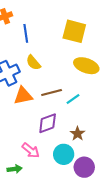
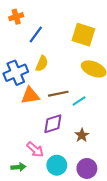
blue line: (26, 33) -> (36, 34), turned 42
yellow semicircle: (33, 63) -> (42, 63), turned -119
cyan circle: (64, 154) -> (57, 165), moved

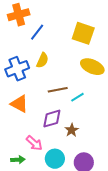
orange cross: (16, 17) -> (19, 15), size x1.5
orange triangle: (30, 96) -> (19, 104), moved, turned 36
brown star: (82, 135) -> (72, 130), moved

